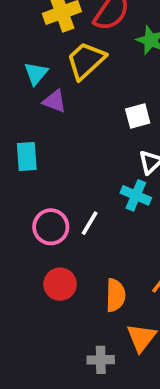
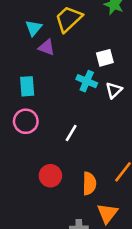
cyan cross: (136, 195) -> (87, 81), moved
pink circle: (51, 227) -> (26, 121), moved

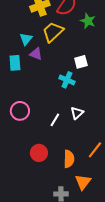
cyan rectangle: (27, 86) -> (15, 63), moved
white triangle: (114, 90) -> (77, 113), moved

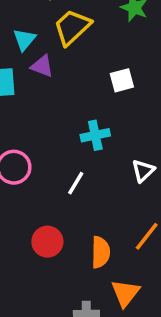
cyan cross: (67, 80) -> (95, 135), moved, turned -35
white triangle: (77, 113) -> (143, 171), moved

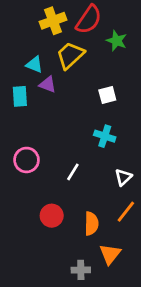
cyan triangle: (24, 40) -> (34, 65), turned -48
cyan cross: (95, 135) -> (105, 136), moved, turned 30
white triangle: (143, 171) -> (123, 177), moved

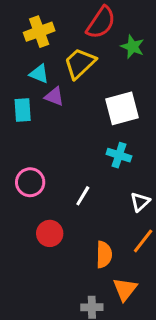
yellow cross: (53, 21) -> (39, 32), moved
white square: (107, 95) -> (122, 108), size x1.6
red circle: (52, 216) -> (50, 233), moved

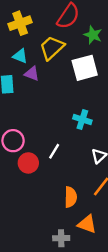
white square: (122, 108) -> (85, 68), moved
red circle: (50, 233) -> (28, 163), moved
orange triangle: (125, 289) -> (87, 224), turned -48

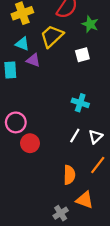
white square: (85, 68) -> (82, 55), size x0.6
white line: (54, 151) -> (75, 136), moved
gray cross: (61, 238) -> (61, 213), turned -32

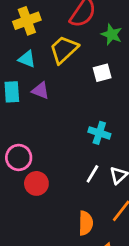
purple triangle: (33, 60) -> (41, 91), moved

